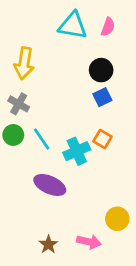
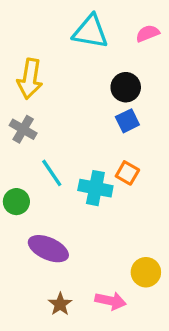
pink semicircle: (108, 27) -> (148, 33), moved, turned -132
green circle: (13, 135) -> (16, 202), moved
cyan cross: (77, 151) -> (95, 188), turned 35
purple ellipse: (50, 185) -> (48, 249), moved

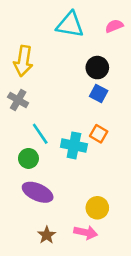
blue square: (127, 121) -> (99, 94), turned -36
green circle: (16, 202) -> (28, 158), moved
yellow circle: (146, 272) -> (97, 208), moved

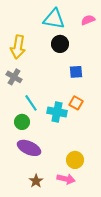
black circle: (97, 68) -> (60, 44), moved
blue square: (99, 94) -> (76, 72), turned -32

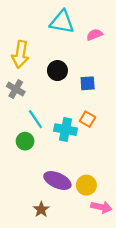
pink semicircle: (88, 20) -> (94, 35), moved
black circle: (60, 44) -> (57, 71), moved
purple ellipse: (29, 148) -> (57, 181), moved
pink arrow: (66, 179) -> (101, 207), moved

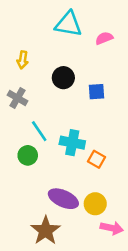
yellow arrow: (20, 54) -> (23, 60), size x0.6
orange square: (88, 119) -> (96, 159), moved
brown star: (41, 209) -> (46, 231), size x1.6

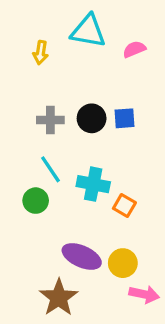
yellow arrow: (23, 60) -> (41, 53), moved
black circle: (63, 78) -> (92, 118), moved
gray cross: (18, 98) -> (50, 120), moved, turned -30

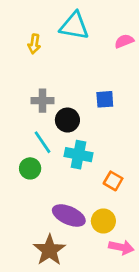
pink semicircle: (134, 49) -> (124, 41), moved
black circle: (92, 118) -> (67, 120), moved
orange square: (124, 206) -> (113, 181), moved

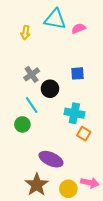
pink semicircle: (124, 41) -> (79, 28), moved
gray cross: (43, 101) -> (32, 74), turned -35
cyan cross: (78, 155) -> (74, 113), moved
yellow circle: (103, 221) -> (68, 189), moved

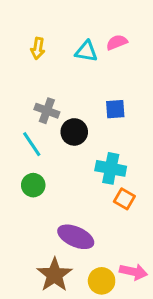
cyan triangle: (55, 19) -> (86, 51), moved, size x0.7
gray cross: (32, 74) -> (47, 111), turned -35
cyan line: (32, 105) -> (32, 144), moved

